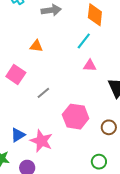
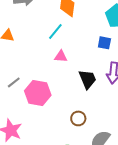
pink hexagon: (76, 117) -> (38, 93), moved

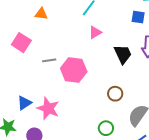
pink triangle: (61, 56) -> (95, 32), turned -32
gray line: (14, 82) -> (49, 60), turned 32

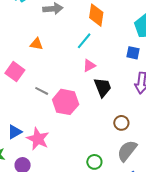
black trapezoid: (123, 54) -> (103, 87), moved
gray line: (49, 60) -> (42, 91), turned 32
brown circle: (115, 94) -> (121, 123), moved

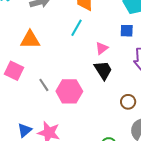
orange triangle: (36, 44) -> (30, 40), size x1.5
pink triangle: (89, 66) -> (102, 48), moved
gray line: (42, 91) -> (44, 85), turned 40

